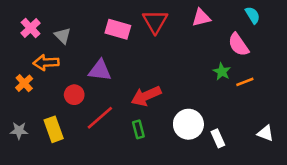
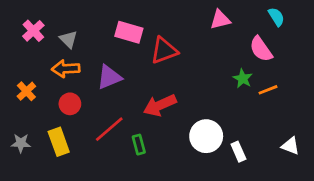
red triangle: (155, 22) -> (164, 50), moved, turned 40
orange arrow: (46, 63) -> (66, 69), moved
purple triangle: (100, 70) -> (109, 77), turned -30
red circle: (74, 95) -> (70, 104), moved
green rectangle: (138, 129) -> (139, 145), moved

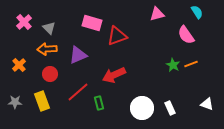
green star: (243, 79) -> (173, 65), moved
white circle: (206, 136) -> (142, 108), moved

